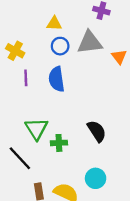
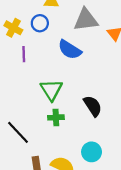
blue circle: (60, 46) -> (40, 23), moved
blue semicircle: (57, 79) -> (70, 50), moved, turned -50
green triangle: (36, 129) -> (51, 90), moved

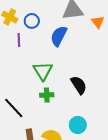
blue circle: (40, 23) -> (32, 21), moved
blue semicircle: (70, 50) -> (59, 36), turned 85

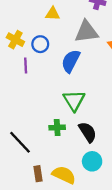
green triangle: (43, 71) -> (74, 100), moved
black semicircle: (79, 85) -> (88, 132), moved

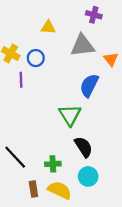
blue semicircle: (71, 61) -> (89, 85), moved
green cross: (57, 128) -> (53, 164), moved

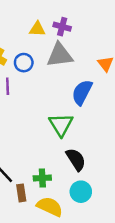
purple cross: (94, 15) -> (62, 27), moved
gray triangle: (82, 46) -> (60, 55), moved
brown rectangle: (33, 189) -> (21, 193), moved

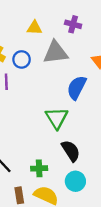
purple cross: (62, 27) -> (73, 24), moved
brown rectangle: (21, 193) -> (19, 195), moved

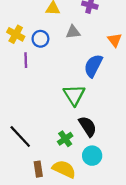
gray triangle: (56, 52) -> (73, 32), size x0.6
green cross: (39, 168) -> (65, 139), moved, turned -32

